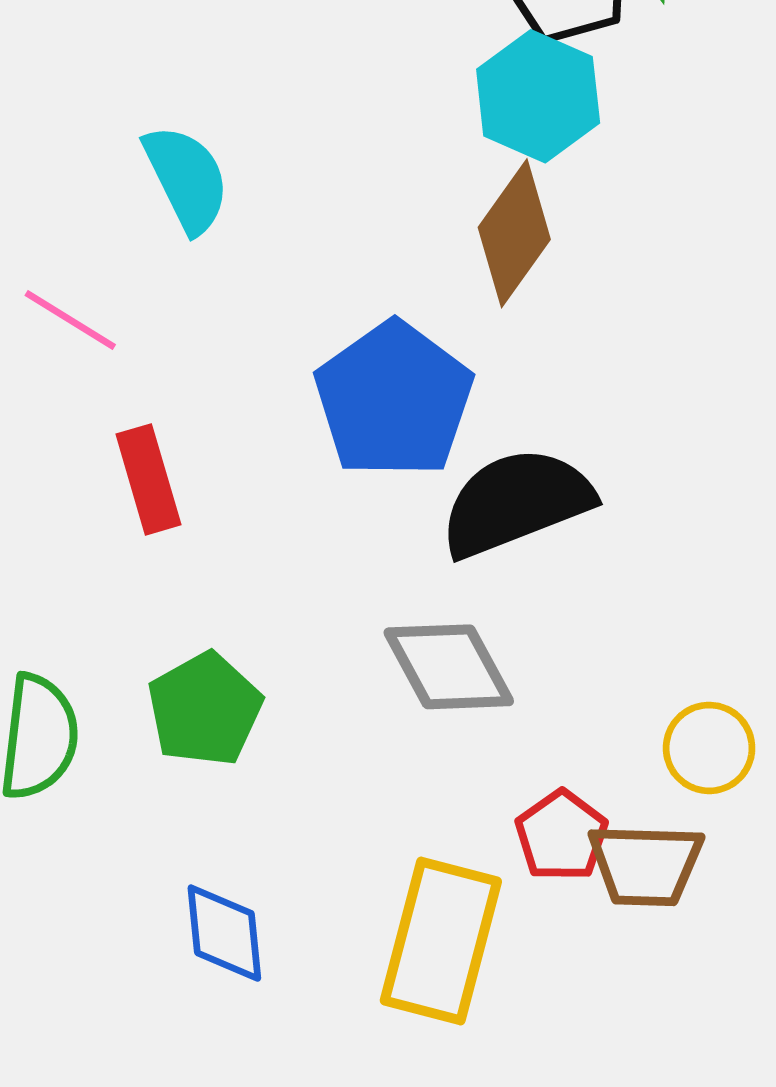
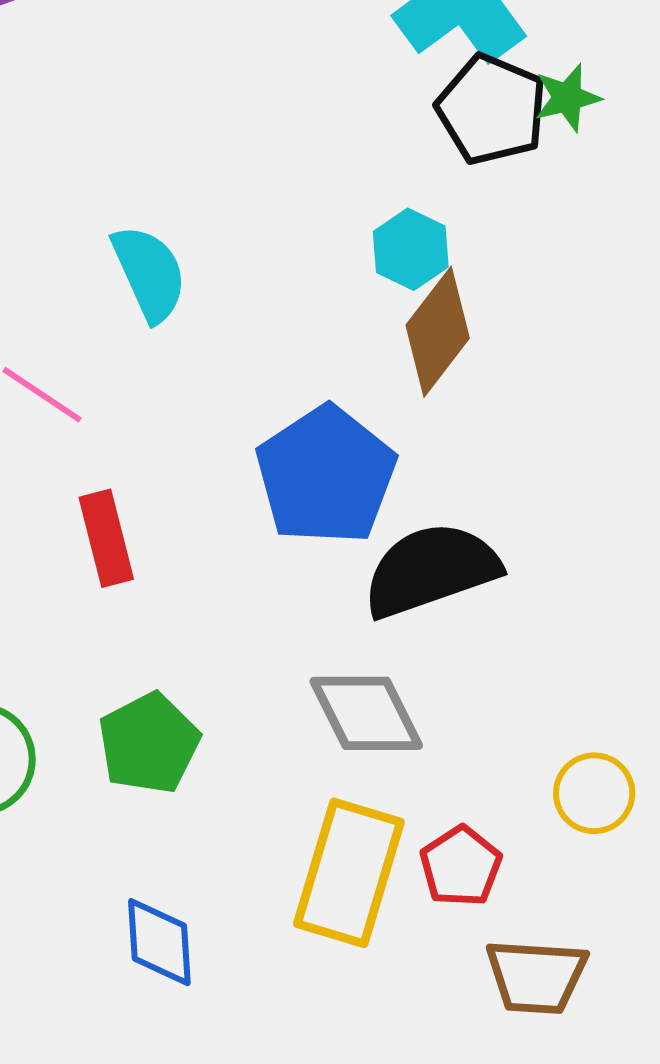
cyan hexagon: (538, 96) -> (411, 249), moved, size x0.7
brown trapezoid: (646, 865) -> (536, 977), moved
yellow rectangle: (441, 941) -> (349, 873), moved

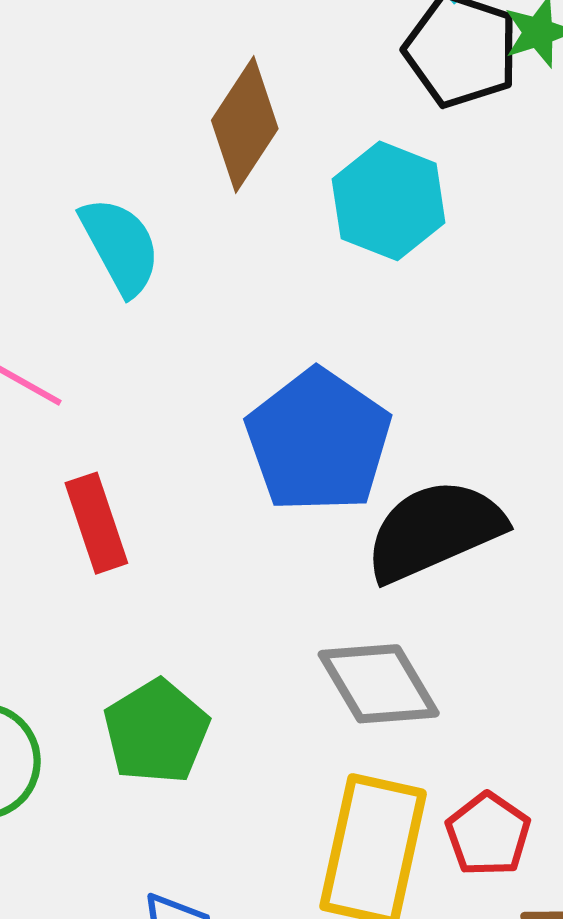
cyan hexagon: (411, 249) -> (389, 201), size x1.4
brown diamond: (438, 332) -> (245, 124), moved

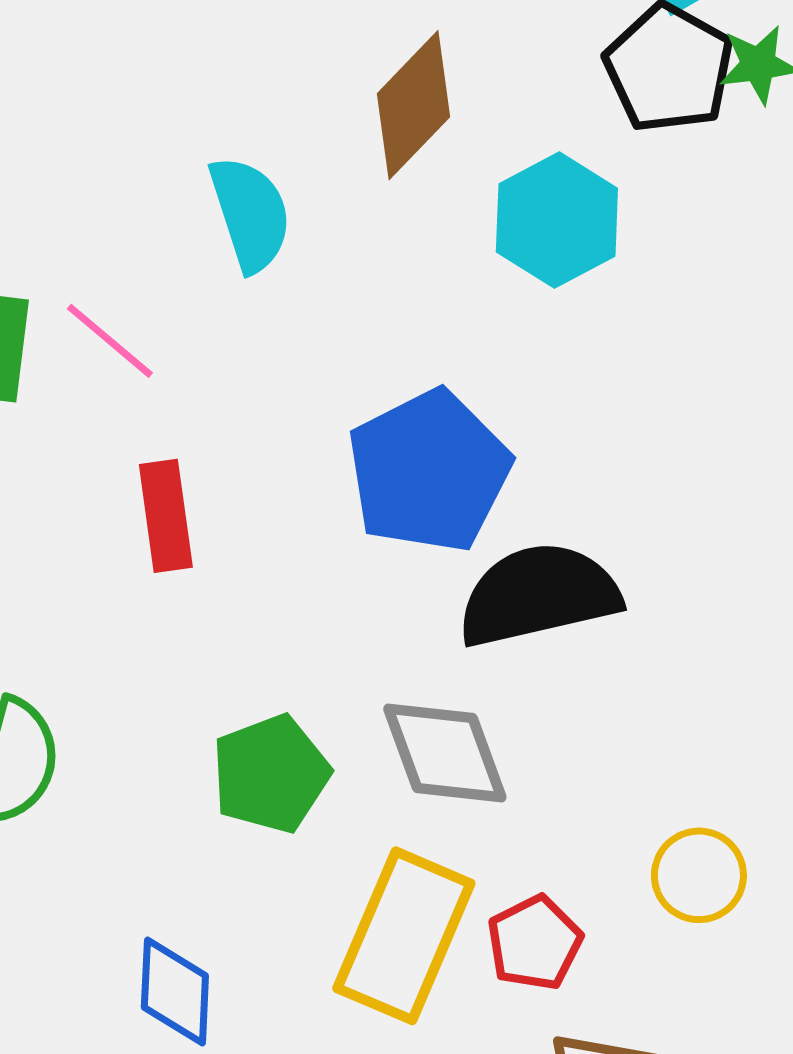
green pentagon: (156, 732) -> (271, 774), moved

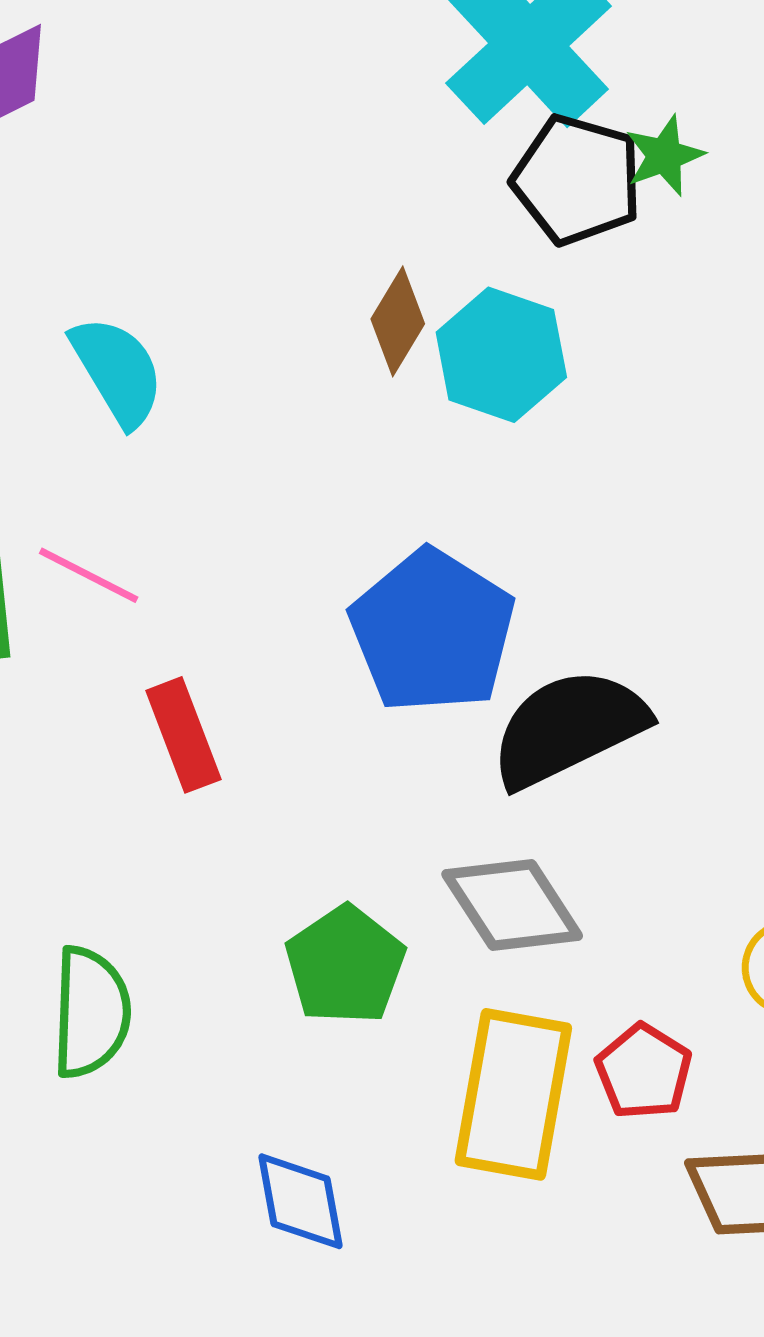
brown diamond: (414, 105) -> (398, 321), moved, size x0.7
cyan semicircle: (250, 214) -> (117, 371), moved

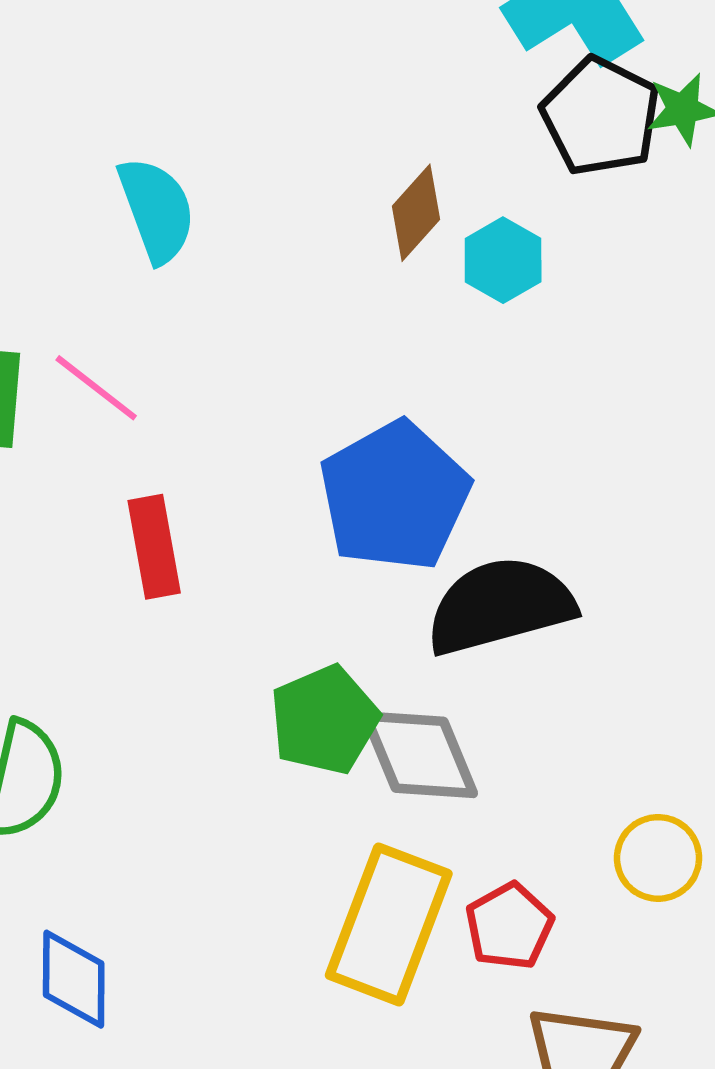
cyan hexagon: (501, 355) -> (503, 260), size x0.7
green pentagon: (345, 965) -> (324, 720), moved
blue diamond: (301, 1201) -> (74, 979), moved

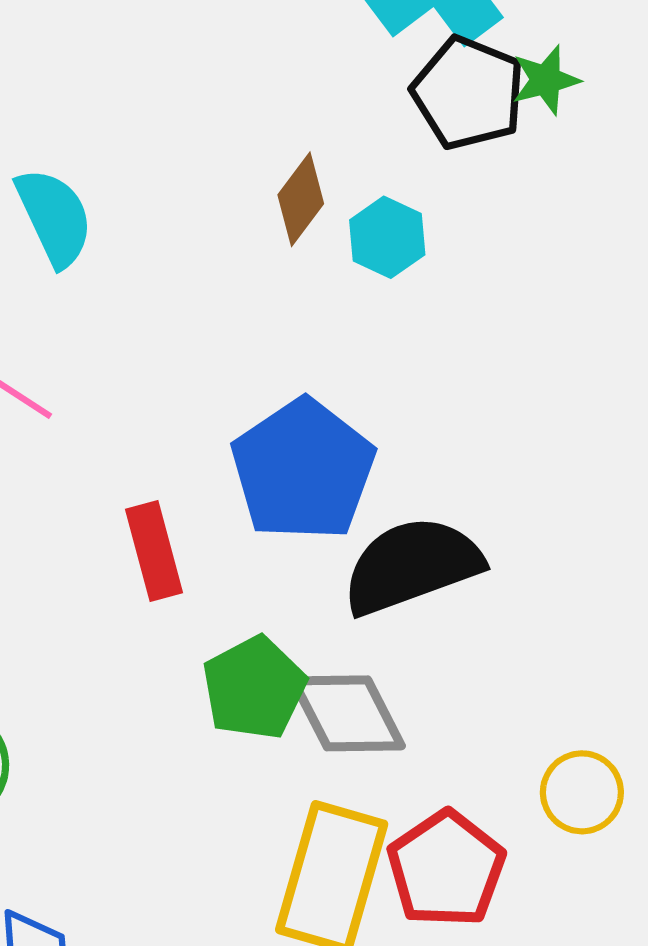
red rectangle: (154, 547) -> (154, 551), moved
red pentagon: (509, 926) -> (446, 869), size x1.4

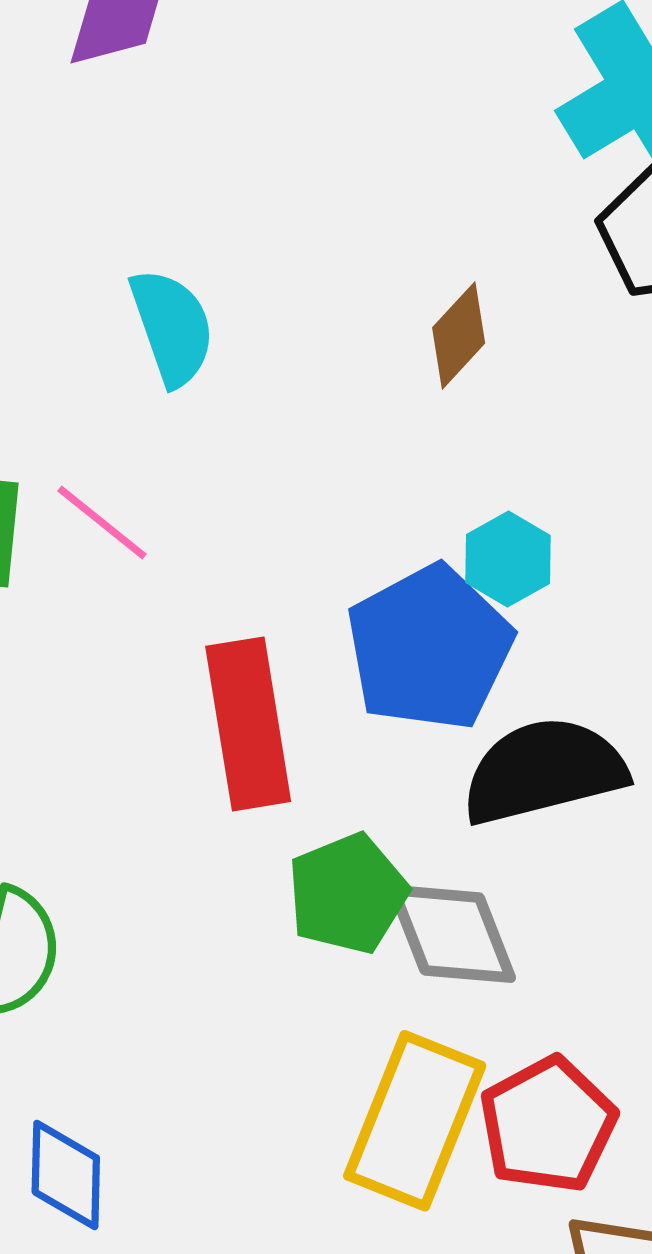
cyan hexagon: (387, 237) -> (508, 559), moved
red rectangle: (154, 551) -> (248, 724), size x1.5

